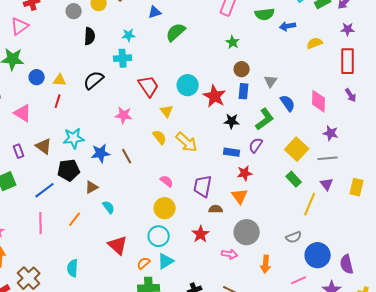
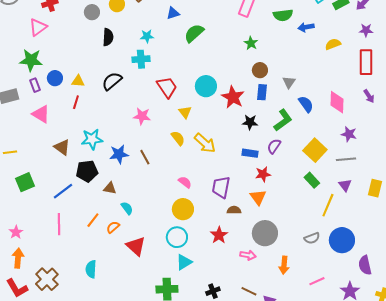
purple rectangle: (19, 151) -> (35, 85), moved
brown triangle: (92, 187) -> (110, 188), turned 40
blue circle: (318, 255) -> (342, 240), moved
orange semicircle: (144, 263) -> (113, 227), moved

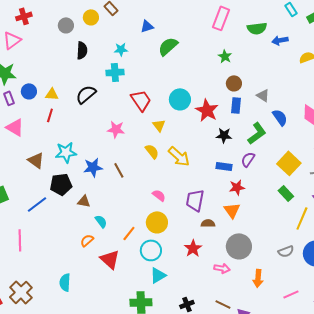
gray triangle: (289, 82) -> (263, 95), turned -32
orange line: (93, 220) -> (129, 233), moved
pink line: (59, 224) -> (20, 240), moved

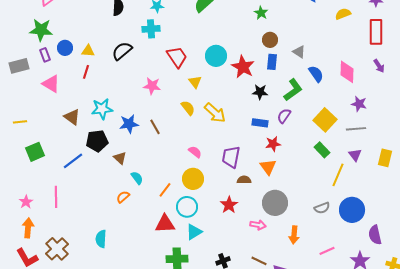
brown triangle: (84, 201) -> (120, 158), turned 32
red triangle: (110, 259) -> (165, 224), moved, turned -45

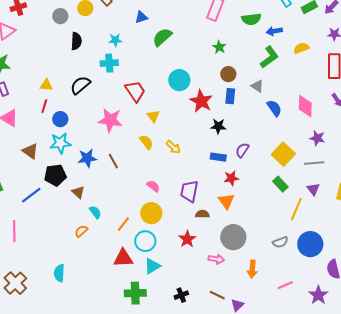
blue circle: (65, 48) -> (60, 119), moved
cyan circle: (216, 56) -> (179, 80), moved
pink star: (152, 86) -> (110, 120), size x1.4
green L-shape: (293, 90) -> (269, 57), moved
yellow arrow: (215, 113) -> (173, 147), size x0.7

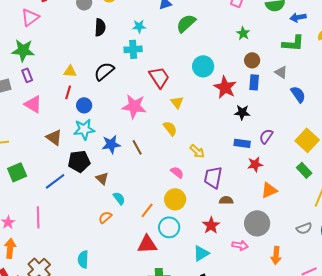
green L-shape: (269, 57) -> (293, 43), turned 40
yellow arrow: (173, 147) -> (197, 151), moved
orange triangle: (226, 201) -> (269, 190), moved, turned 42
cyan triangle: (152, 266) -> (201, 253), moved

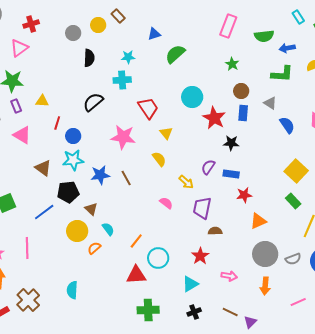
yellow triangle: (70, 71) -> (42, 101), moved
purple semicircle: (266, 136) -> (208, 167), moved
yellow circle: (175, 199) -> (77, 231), moved
gray circle: (257, 223) -> (265, 254), moved

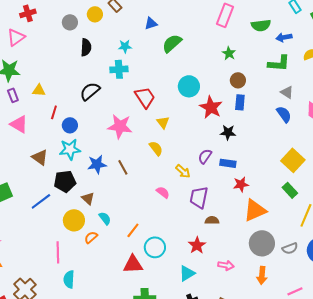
gray triangle: (270, 103) -> (287, 92), moved
orange triangle: (258, 221) -> (255, 210), size x1.4
pink line: (27, 248) -> (58, 252), moved

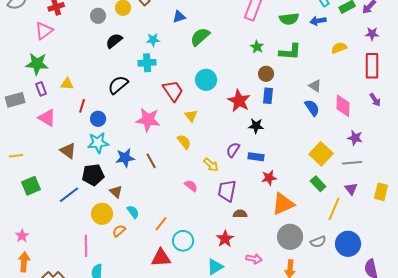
blue arrow: (284, 37) -> (318, 21), moved
black semicircle: (86, 47) -> (114, 41), turned -132
green L-shape: (279, 63) -> (290, 52), moved
cyan circle: (189, 86) -> (206, 80), moved

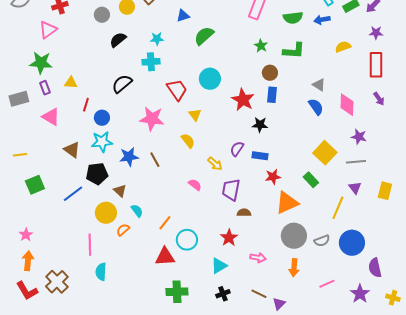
green rectangle: (318, 184) -> (311, 180), moved

